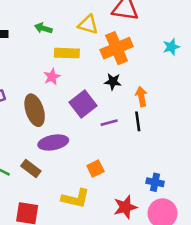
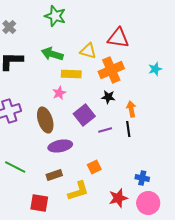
green arrow: (43, 28) -> (52, 54), size x1.5
brown rectangle: (31, 169) -> (54, 175), moved, turned -56
yellow L-shape: (76, 198) -> (78, 191), turned -30

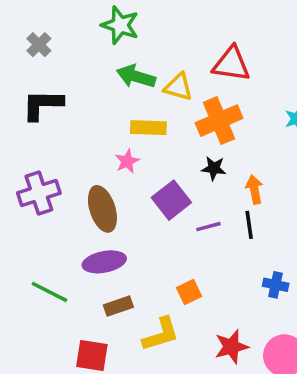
green arrow: (52, 54) -> (136, 76), moved
purple ellipse: (60, 146) -> (104, 262), moved
blue cross: (142, 178) -> (276, 285), moved

